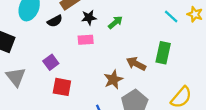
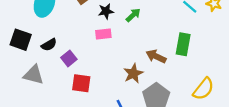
black semicircle: (55, 21) -> (49, 45), moved
gray triangle: (16, 77) -> (34, 75), turned -35

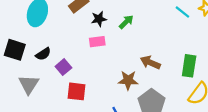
green rectangle: (183, 44) -> (189, 66), moved
brown star: (133, 74) -> (128, 80), turned 30
gray triangle: (34, 75) -> (29, 84), turned 50

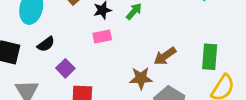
black semicircle: (43, 54) -> (46, 44), moved
brown arrow: (150, 63) -> (165, 56), turned -54

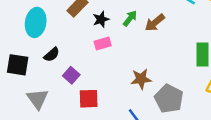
brown arrow: (165, 56) -> (155, 23), moved

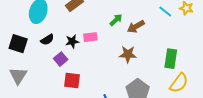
black star: (101, 19) -> (72, 41), moved
brown star: (141, 79) -> (128, 54), moved
gray triangle: (38, 99) -> (18, 76), moved

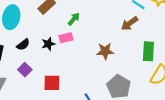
green arrow: (116, 20) -> (74, 19), moved
brown arrow: (136, 27) -> (129, 23), moved
purple square: (61, 59) -> (25, 70), moved

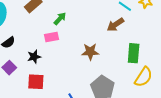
black star: (48, 44) -> (34, 57), moved

